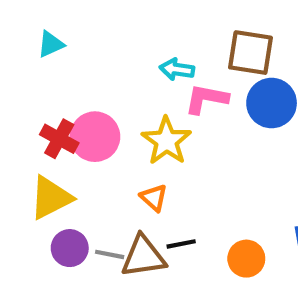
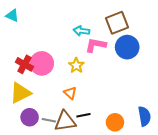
cyan triangle: (51, 44) -> (12, 16), moved, turned 48
brown square: (251, 53) -> (117, 23), turned -30
yellow star: (166, 141) -> (76, 65), size x0.7

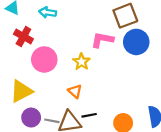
cyan arrow: (81, 31) -> (48, 12), moved
red cross: (25, 64) -> (23, 37), moved

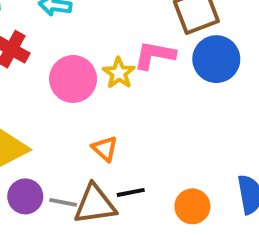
pink circle: (44, 59) -> (73, 79), moved
yellow star: (81, 62) -> (119, 73), moved

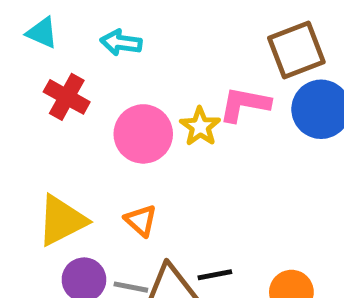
orange triangle: (105, 149) -> (141, 220), moved

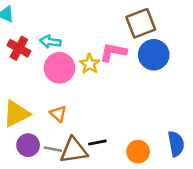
cyan arrow: (121, 43) -> (50, 42), moved

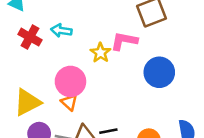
blue circle: (154, 55) -> (159, 72), moved
pink circle: (59, 68) -> (70, 81), moved

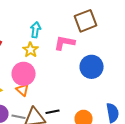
cyan arrow: (61, 30) -> (36, 30), moved, turned 91
yellow star: (101, 53) -> (30, 50), moved

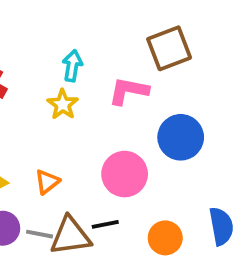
pink circle: (24, 74) -> (125, 174), moved
orange triangle: (22, 90) -> (47, 182), turned 40

